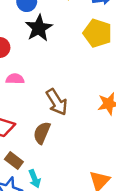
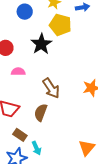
black star: (39, 28) -> (41, 44), moved
yellow pentagon: (97, 33) -> (60, 25), moved

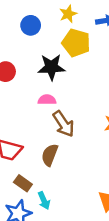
black star: (41, 44) -> (51, 67), turned 30
pink semicircle: (18, 72) -> (47, 100), moved

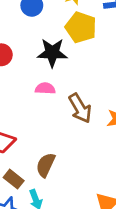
brown arrow: (63, 124) -> (80, 108), moved
brown semicircle: (50, 155) -> (46, 165), moved

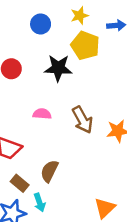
pink semicircle: (45, 88) -> (42, 114), moved

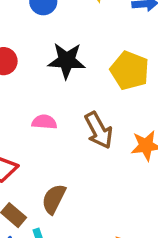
yellow pentagon: (85, 45) -> (130, 71), moved

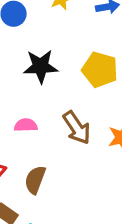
brown semicircle: (54, 199) -> (35, 180), moved

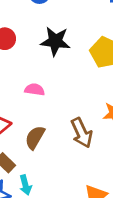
brown arrow: (77, 128) -> (82, 133), moved

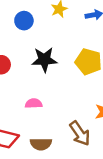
brown semicircle: (35, 137) -> (41, 144), turned -110

